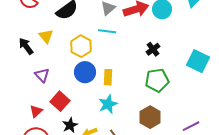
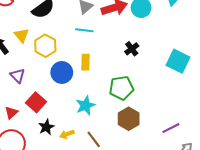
yellow hexagon: (81, 46) -> (45, 46), moved
yellow rectangle: (108, 77) -> (85, 62), moved
green pentagon: (157, 80) -> (121, 88), moved

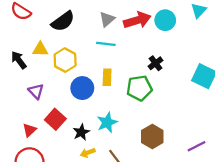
yellow triangle: (22, 35) -> (40, 49), turned -49
green pentagon: (121, 88) -> (139, 88), moved
black star: (46, 127) -> (81, 132), moved

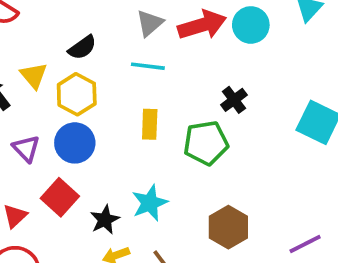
black semicircle: (63, 21) -> (82, 47), moved, size x0.7
yellow triangle: (40, 49) -> (34, 76), turned 49
blue circle: (82, 88) -> (75, 143), moved

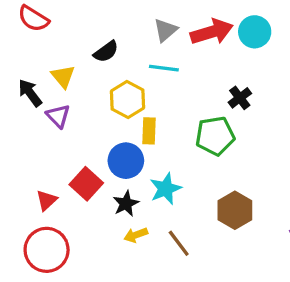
yellow hexagon: (77, 94) -> (128, 100), moved
yellow rectangle: (150, 124) -> (149, 131), moved
blue circle: (75, 143) -> (126, 161), moved
purple triangle: (26, 149) -> (58, 116), moved

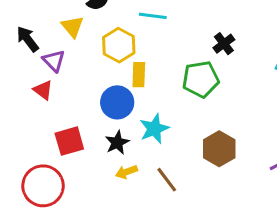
yellow triangle: (63, 76) -> (72, 27), moved
red square: (86, 184) -> (69, 141), moved, turned 32
red triangle: (47, 200) -> (43, 90), moved, turned -40

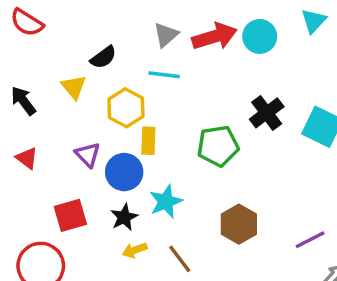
black cross: (224, 44) -> (267, 113), moved, size x1.4
purple triangle: (54, 61) -> (88, 155), moved
red triangle: (43, 90) -> (27, 158), moved

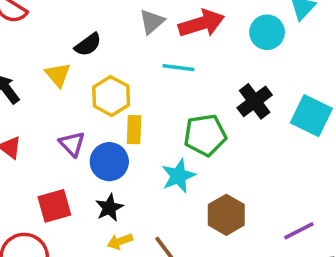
cyan circle: (260, 36) -> (267, 32), moved
cyan line: (164, 75) -> (178, 68), moved
cyan star: (166, 202) -> (178, 176), moved

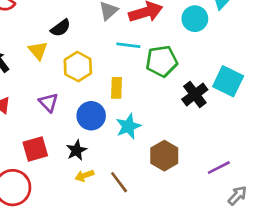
black cross: (255, 101) -> (195, 94), moved
yellow rectangle: (134, 130) -> (116, 88), moved
green pentagon: (205, 135) -> (162, 61), moved
blue circle: (109, 162) -> (91, 116), moved

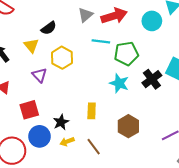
yellow rectangle: (116, 88) -> (92, 111), moved
purple triangle: (49, 102) -> (40, 75), moved
blue circle: (91, 116) -> (40, 136), moved
cyan star: (128, 126) -> (119, 83), moved, turned -30
red square: (35, 149) -> (29, 110), moved

